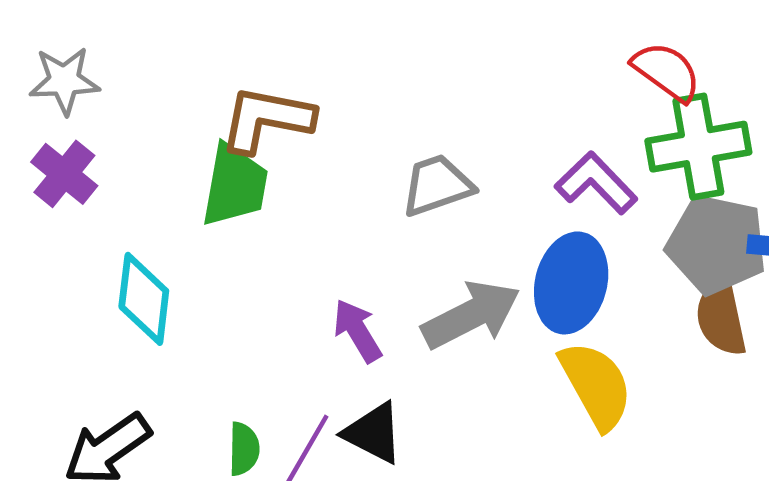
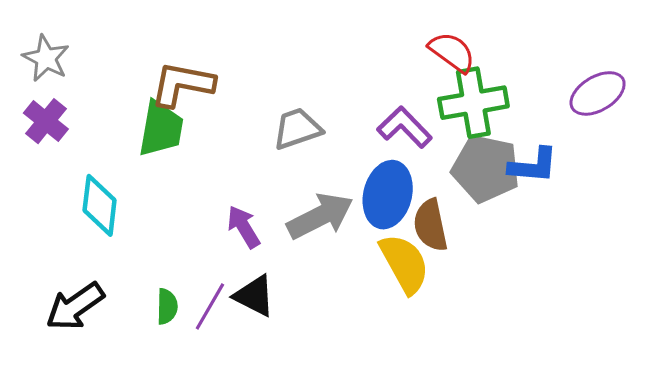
gray star: (64, 81) -> (46, 58), turned 30
brown semicircle: (721, 317) -> (431, 225), moved

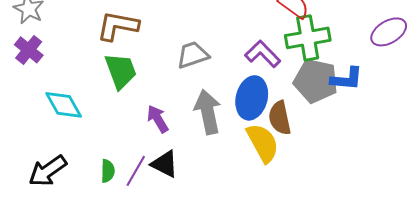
green trapezoid: (161, 129) -> (121, 71), moved, turned -30
cyan diamond: (100, 205) -> (64, 105), turned -36
gray arrow: (320, 216) -> (208, 112), turned -75

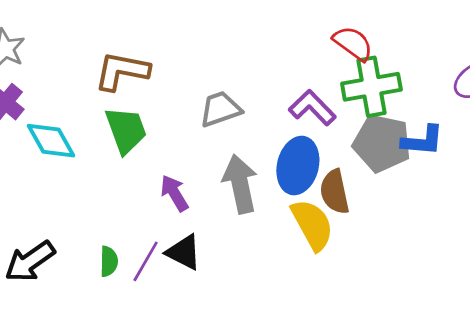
cyan diamond: (64, 105) -> (51, 141), moved

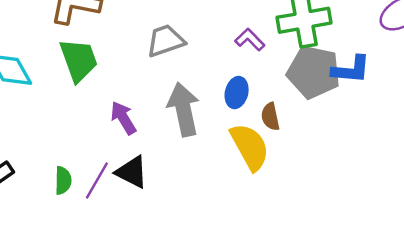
purple L-shape: (312, 108) -> (250, 40), size x0.7
blue ellipse: (298, 166) -> (237, 93), size x0.6
brown semicircle: (335, 192) -> (270, 117), size x0.7

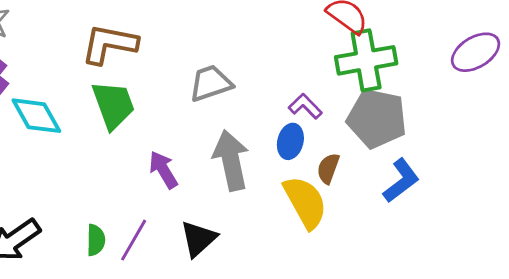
purple L-shape: (250, 40) -> (305, 106), moved
blue L-shape: (351, 70) -> (401, 181), moved, turned -42
brown semicircle: (270, 117) -> (328, 168), turned 32
black triangle: (132, 172) -> (199, 239), moved, turned 51

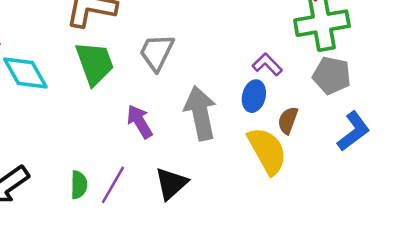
gray trapezoid: (211, 83) -> (157, 52), moved, turned -45
gray pentagon: (377, 118) -> (332, 75), size x0.7

